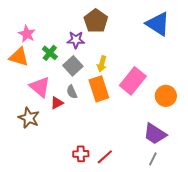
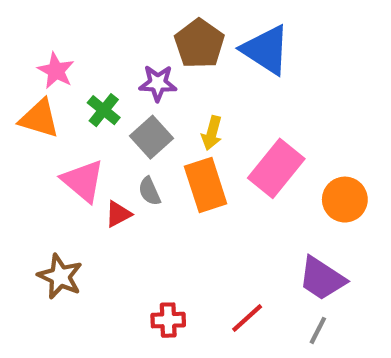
blue triangle: (158, 24) -> (266, 50), moved
brown star: (29, 118) -> (60, 276), moved
red line: (105, 157) -> (247, 318), moved

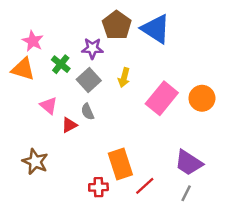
pink triangle: (83, 181) -> (49, 106), size x0.7
orange rectangle: (206, 185) -> (120, 164), moved
orange circle: (345, 200) -> (202, 98), moved

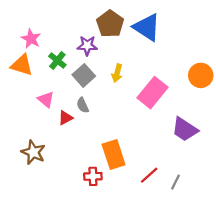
orange circle: (202, 98) -> (201, 75), moved
purple trapezoid: (189, 163) -> (185, 129), moved
red line: (145, 186) -> (149, 175), moved

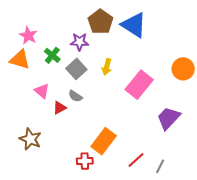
gray semicircle: (83, 105) -> (75, 96), turned -32
purple trapezoid: (185, 129) -> (168, 118), turned 100
orange rectangle: (114, 155) -> (104, 141), turned 55

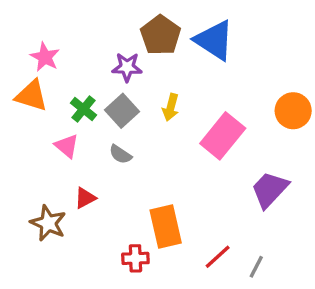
green cross: (52, 55) -> (83, 109), moved
red triangle: (60, 108) -> (85, 198), moved
orange rectangle: (104, 141) -> (166, 226), turned -50

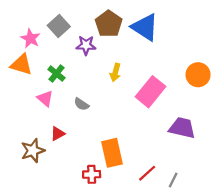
gray square: (122, 111) -> (59, 26), moved
purple trapezoid: (270, 190) -> (182, 128), turned 60
brown star: (48, 223) -> (33, 151), turned 30

